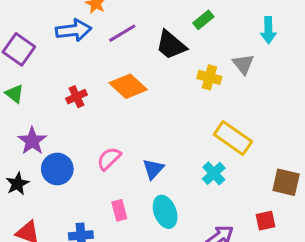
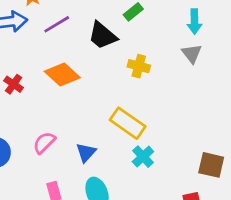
gray triangle: (243, 64) -> (192, 54), moved
red cross: (76, 97) -> (14, 84), turned -30
yellow rectangle: (233, 138) -> (128, 123), moved

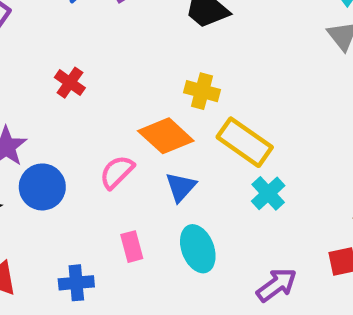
yellow cross: (139, 66) -> (202, 91), moved
orange diamond: (62, 74) -> (166, 136), moved

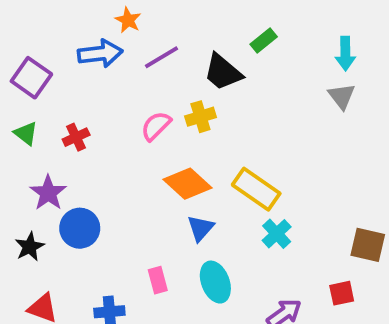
red cross: (70, 83) -> (76, 137), moved, turned 30
yellow cross: (202, 91) -> (200, 117), moved, turned -32
pink semicircle: (117, 172) -> (156, 126), moved

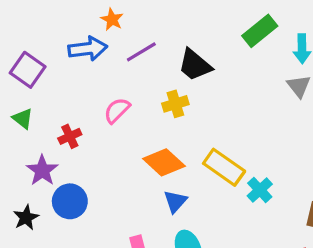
green rectangle: (264, 41) -> (260, 31), moved, size x1.5
pink semicircle: (156, 126) -> (117, 110), moved
red cross: (76, 137) -> (70, 136), moved
cyan cross: (277, 234) -> (260, 190), moved

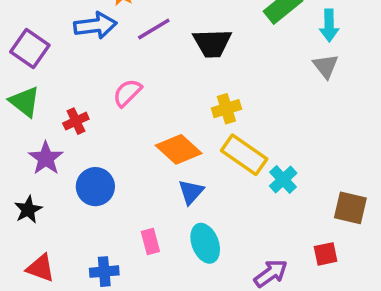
black trapezoid: (195, 65) -> (212, 43), turned -42
yellow cross: (175, 104) -> (226, 109), moved
green triangle: (23, 119) -> (25, 102), size x1.4
blue circle: (70, 201) -> (95, 187), moved

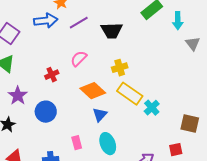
gray triangle: (326, 66) -> (193, 44), moved
pink semicircle: (127, 93) -> (79, 59), moved
red cross: (76, 121) -> (52, 75), moved

